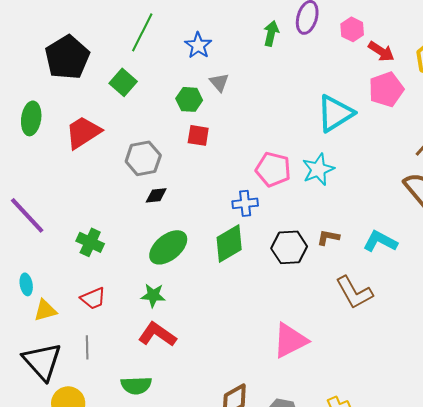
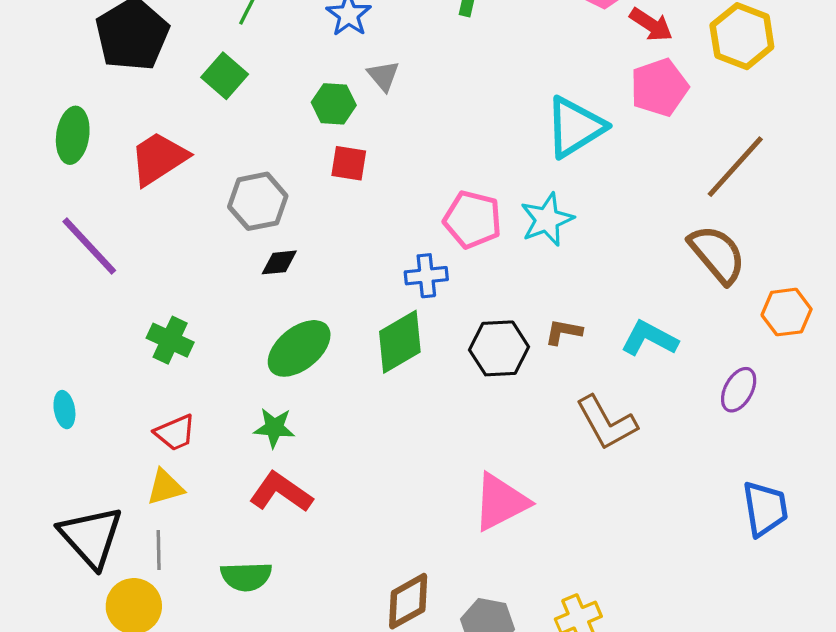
purple line: (27, 215) -> (89, 246), moved
yellow triangle: (45, 310) -> (165, 487), moved
gray line: (87, 347) -> (159, 550), moved

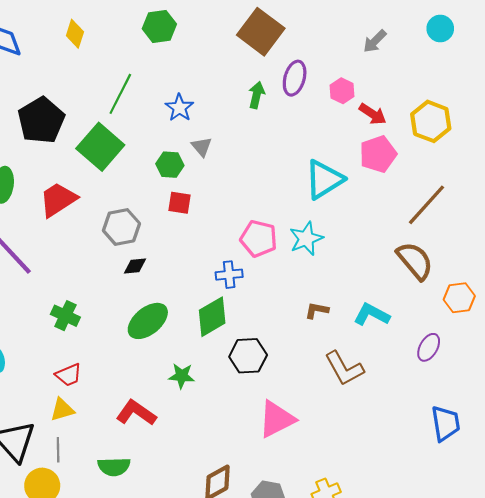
green square: (225, 76) -> (100, 147), size x1.6
black hexagon: (499, 348) -> (248, 356), moved
green star: (274, 428) -> (182, 376), moved

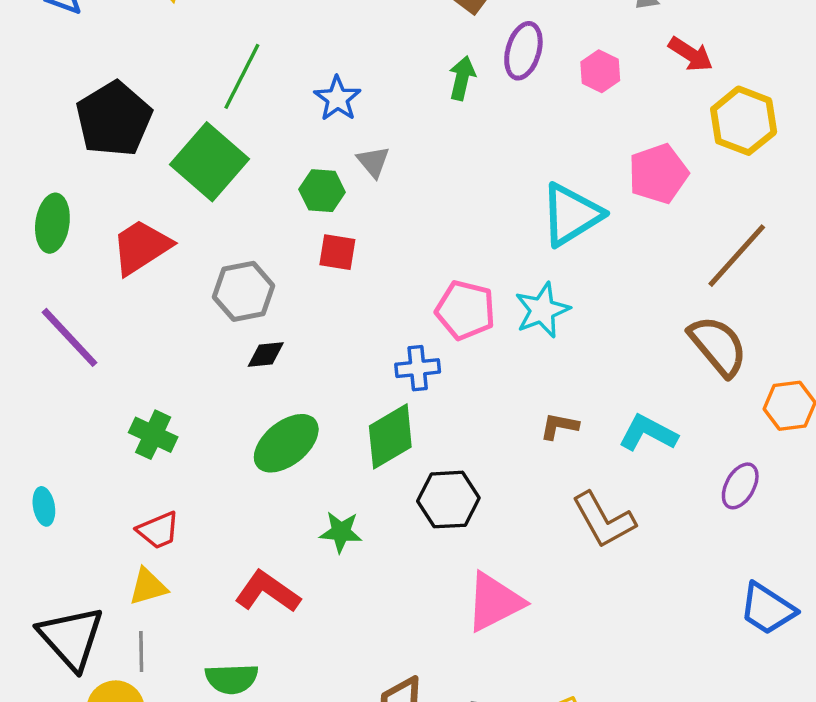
red arrow: (373, 114) -> (691, 54), moved
blue trapezoid: (446, 423) -> (767, 609), turned 132

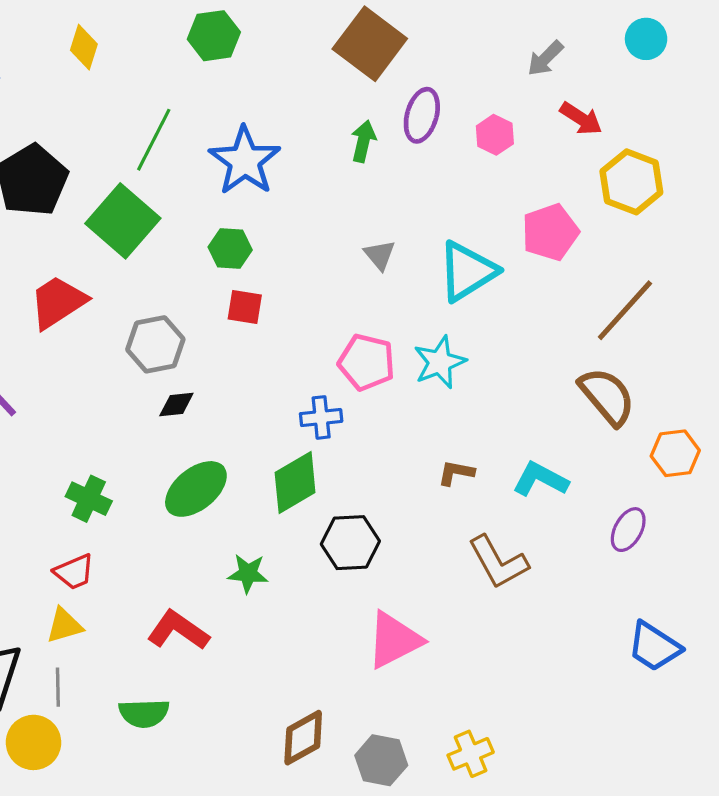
blue star: (337, 99) -> (245, 161), size x1.6
gray triangle: (373, 162) -> (380, 255), moved
green cross: (153, 435) -> (89, 499), moved

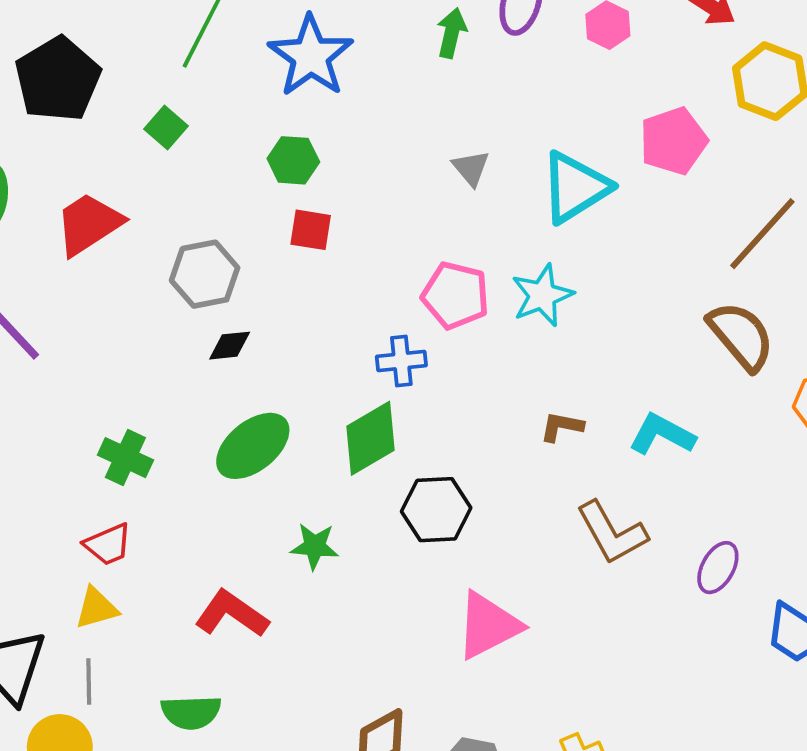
green square: (123, 221) -> (166, 127), size x0.5
purple ellipse: (628, 530) -> (718, 568), moved

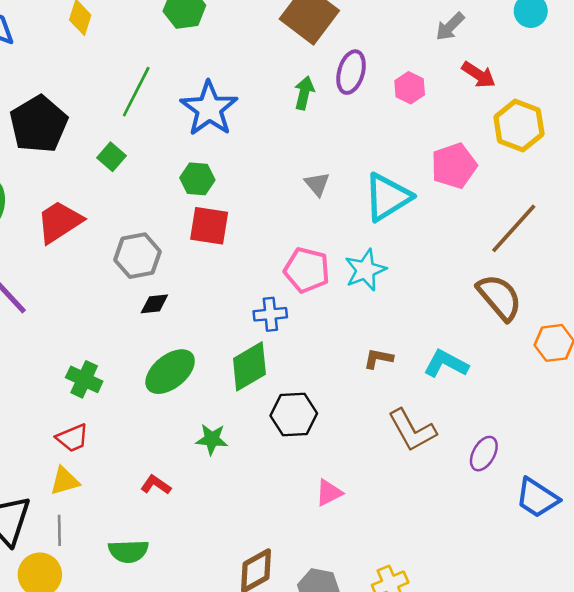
red square: (311, 230) -> (209, 226), size x1.4
red L-shape: (232, 614) -> (156, 485), size x0.6
pink triangle: (488, 625) -> (329, 493), size x0.6

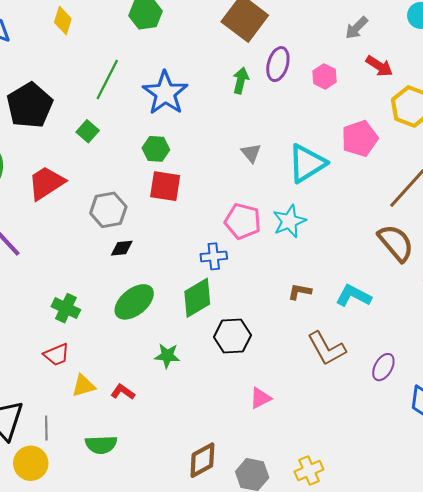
yellow triangle: (65, 481) -> (83, 386), moved

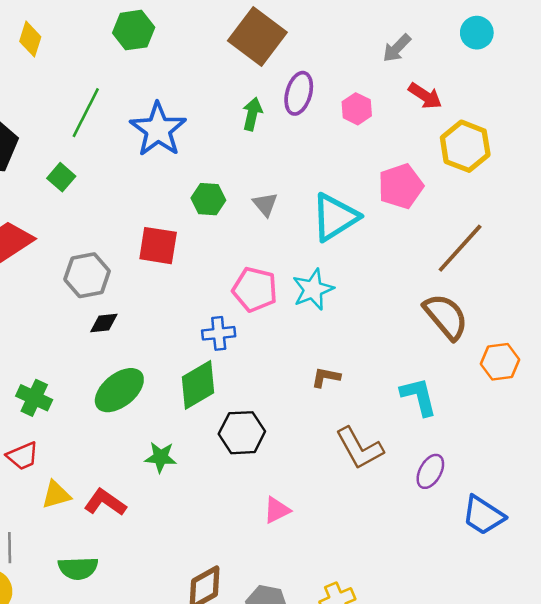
green hexagon: (156, 149) -> (208, 199), moved
cyan L-shape: (353, 296) -> (419, 397), moved, turned 48
red L-shape: (123, 392) -> (105, 502), size x1.4

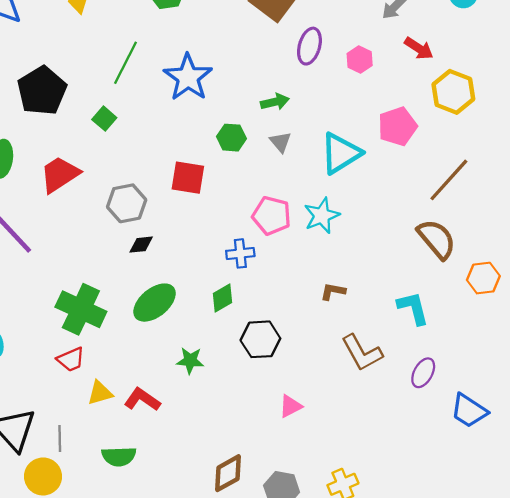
green arrow: (252, 114) -> (275, 102), moved, turned 64
green diamond: (198, 385) -> (223, 298), size x0.7
green cross: (34, 398) -> (81, 309), size x1.6

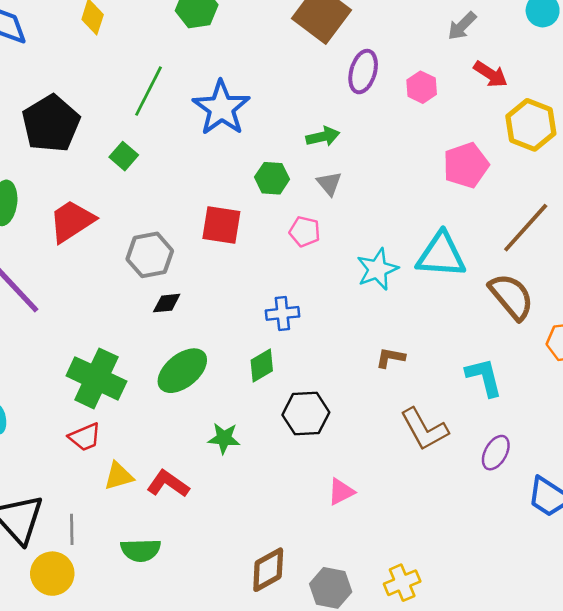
cyan triangle: (341, 153) -> (441, 255), moved, turned 36
pink pentagon: (272, 216) -> (305, 232), moved, size x0.7

